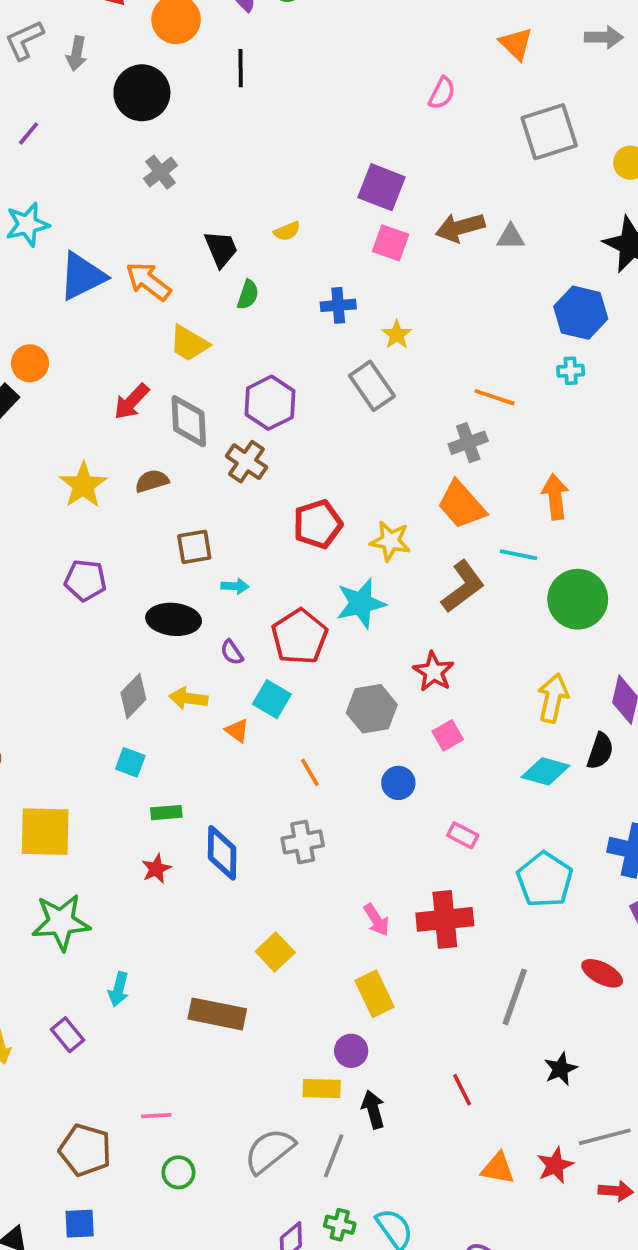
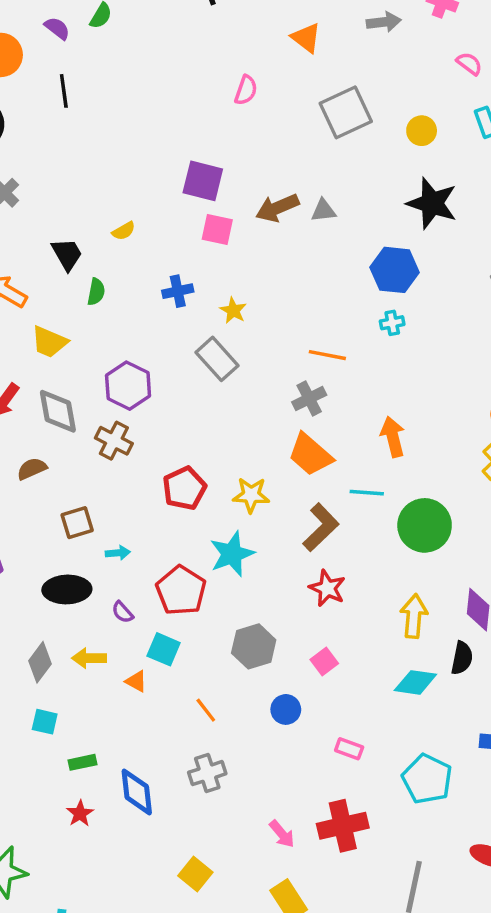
red star: (433, 672) -> (327, 588), moved

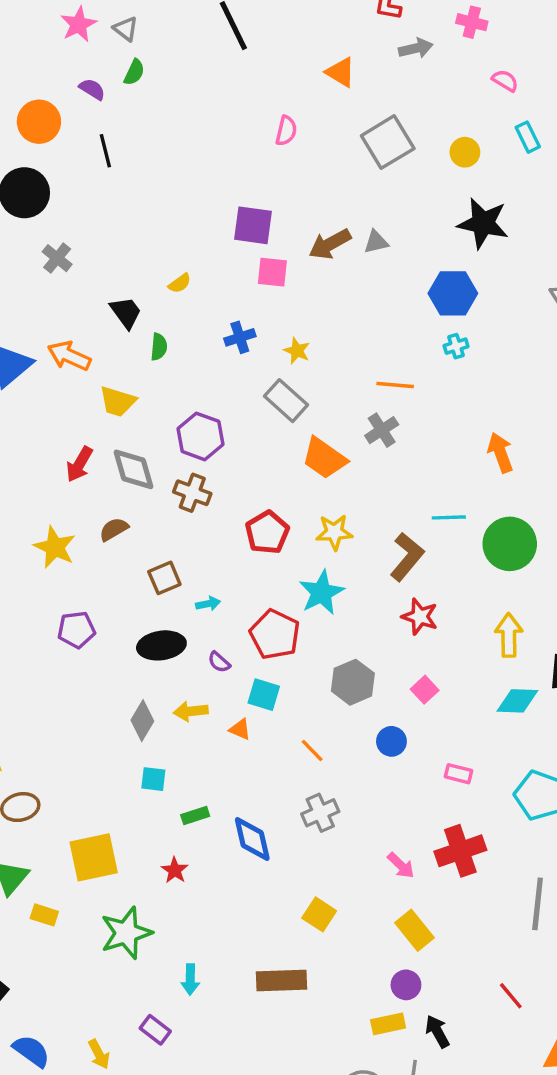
orange arrow: (393, 437) -> (500, 453), moved
orange trapezoid: (310, 455) -> (324, 458), moved
red star: (80, 814) -> (175, 870), moved

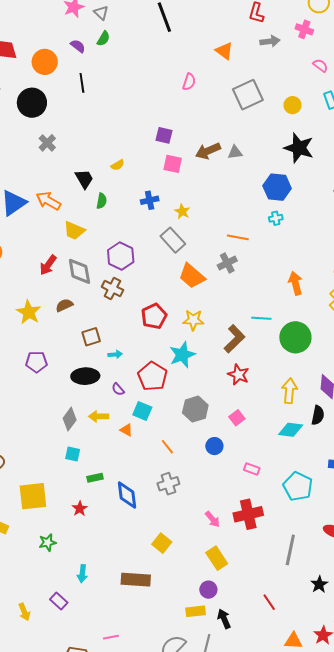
purple square: (253, 225) -> (164, 135), size x0.7
green star: (126, 933) -> (48, 542), size x0.6

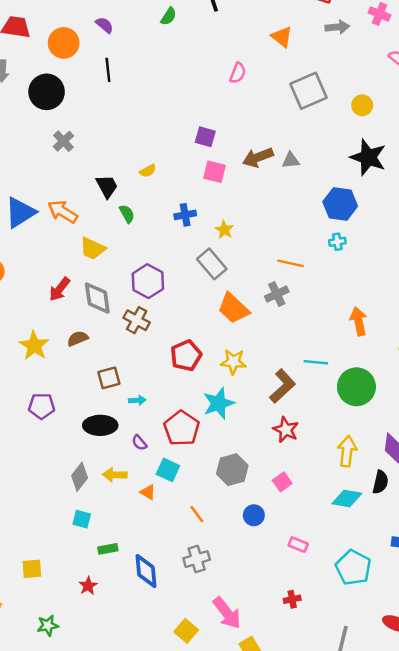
green semicircle: (103, 39) -> (169, 16), moved
green semicircle: (102, 201) -> (127, 214), turned -42
yellow square: (33, 496) -> (32, 569), size x0.6
red cross: (248, 514) -> (292, 599), size x0.5
pink arrow: (212, 519) -> (227, 613), moved, size x1.6

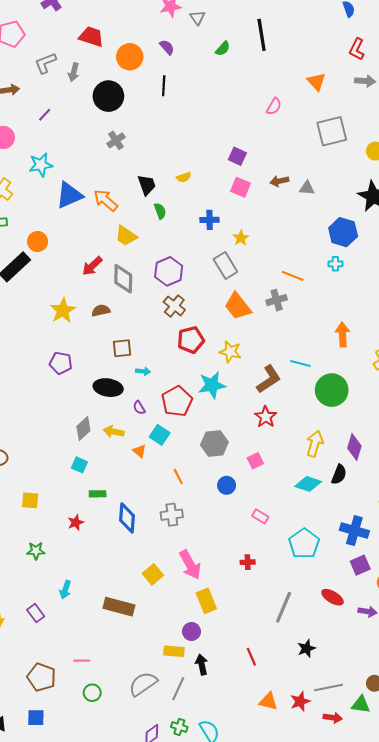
brown arrow: (258, 157) -> (279, 181), size x0.7
brown cross: (137, 320) -> (174, 306), moved

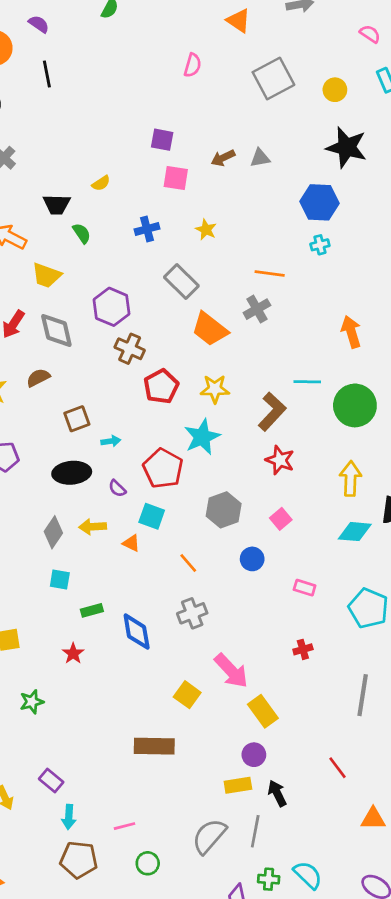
black trapezoid: (147, 185) -> (57, 204), turned 125
yellow star: (241, 238) -> (206, 230), moved
cyan arrow: (65, 590) -> (69, 817), moved

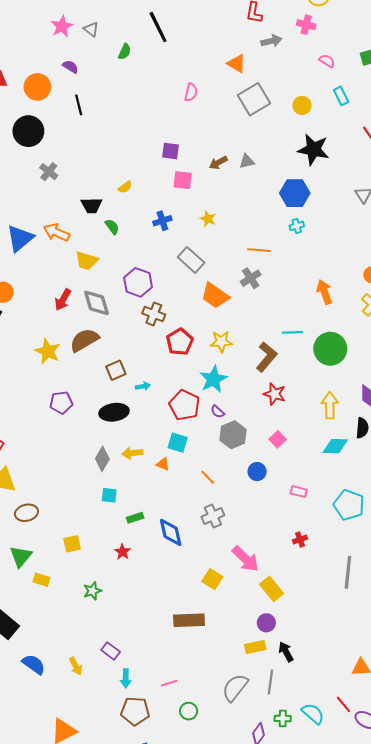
orange triangle: (238, 21) -> (237, 64), moved
brown semicircle: (38, 378) -> (84, 340), size x1.6
purple semicircle: (117, 488) -> (218, 412), moved
red line: (337, 768) -> (343, 704), moved

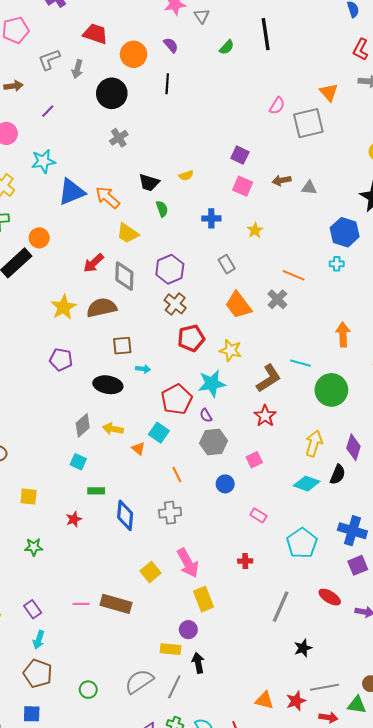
gray square: (254, 99) -> (308, 123), moved
gray rectangle: (191, 260) -> (227, 264), size x0.7
gray cross: (251, 278) -> (277, 299), turned -30
pink line: (169, 683) -> (81, 604), moved

